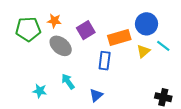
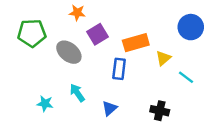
orange star: (54, 21) -> (77, 13), moved
blue circle: (146, 24) -> (191, 27), moved
cyan line: (163, 46) -> (186, 77), moved
black cross: (163, 97) -> (160, 111), moved

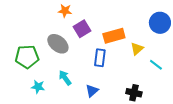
green pentagon: (32, 33) -> (27, 57), moved

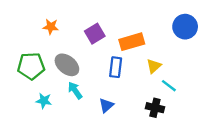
orange star: (65, 11) -> (51, 27), moved
gray ellipse: (58, 44) -> (67, 65), moved
yellow triangle: (137, 49) -> (154, 66), moved
cyan line: (156, 65) -> (169, 86), moved

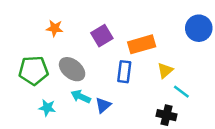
cyan arrow: (75, 90) -> (81, 97), turned -30
blue triangle: (106, 105) -> (103, 105), moved

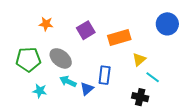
blue rectangle: (124, 72) -> (105, 75), moved

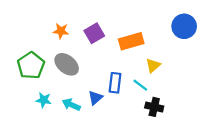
orange star: (46, 24) -> (61, 31), moved
green pentagon: (28, 59) -> (31, 65), turned -30
cyan line: (153, 77) -> (140, 85), moved
cyan arrow: (68, 81) -> (71, 105), moved

